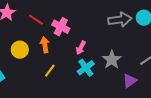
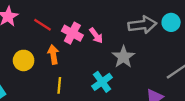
pink arrow: (81, 48) -> (96, 35), moved, turned -64
gray star: (112, 60) -> (123, 57), moved
yellow line: (50, 71) -> (59, 85), turned -32

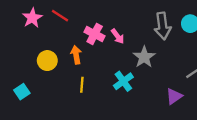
red line: (43, 25) -> (60, 16), moved
gray arrow: (142, 25) -> (163, 26), turned 90

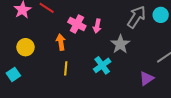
gray arrow: (163, 26) -> (136, 17), turned -140
pink arrow: (118, 36) -> (97, 26), turned 48
yellow circle: (47, 61) -> (25, 47), moved

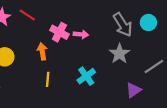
gray arrow: (136, 17) -> (123, 25), turned 115
pink arrow: (97, 26) -> (81, 34), turned -96
gray star: (120, 44) -> (119, 54), moved

